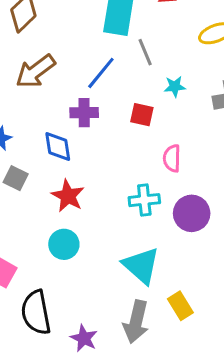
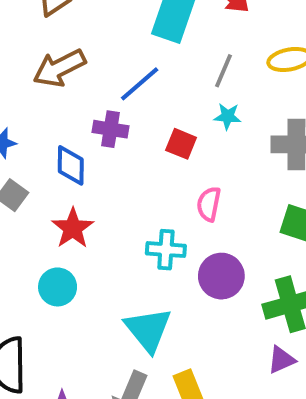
gray line: (145, 52) -> (223, 71), moved, turned 36

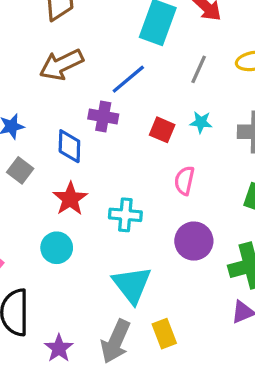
cyan star: (228, 116) -> (201, 122), moved
cyan cross: (166, 250) -> (125, 215), moved

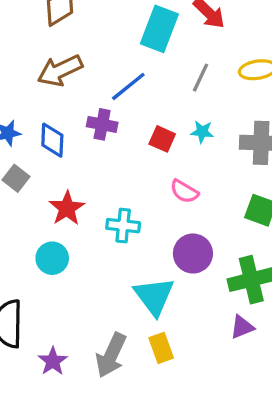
blue diamond: (69, 146) -> (52, 140), moved
pink semicircle: (184, 181) -> (184, 191), turned -72
cyan triangle: (132, 285) -> (154, 296), moved

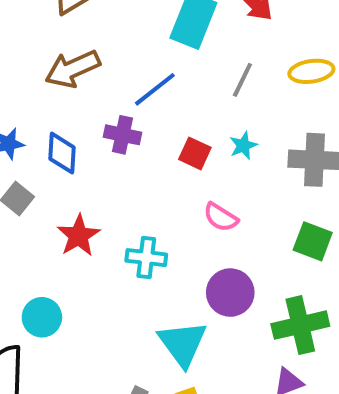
cyan star: (202, 132) -> (243, 145), turned -30
cyan circle: (52, 258) -> (42, 317), moved

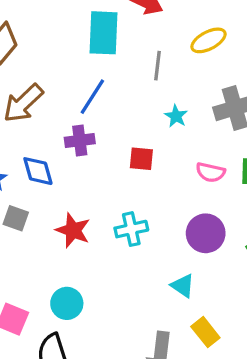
red square: (195, 153) -> (141, 159), moved
pink semicircle: (221, 217) -> (211, 172), moved
cyan triangle: (183, 344) -> (183, 286), size x0.6

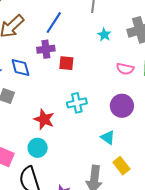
red square: (141, 159) -> (66, 63), moved
red star: (73, 230) -> (44, 119), moved

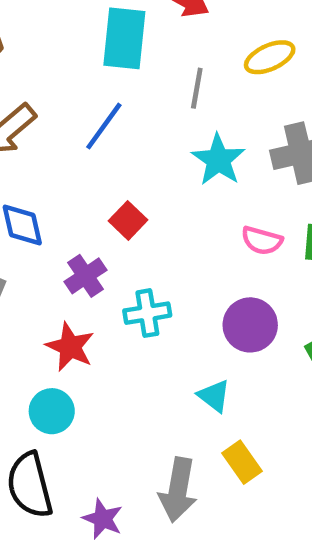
cyan star: (104, 35) -> (218, 160), size x1.6
purple cross: (46, 49) -> (85, 276), moved, turned -30
red square: (66, 63) -> (128, 220), turned 35

